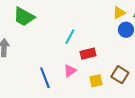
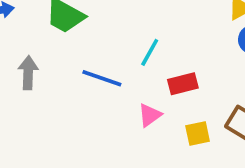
blue line: (45, 78) -> (102, 78), moved, turned -50

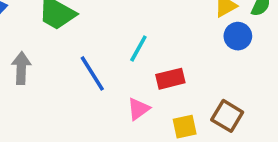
blue line: (102, 78) -> (92, 73), turned 39

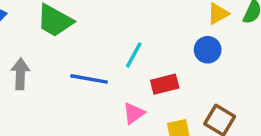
blue circle: (238, 36) -> (208, 50), moved
blue line: (92, 73) -> (89, 79), turned -48

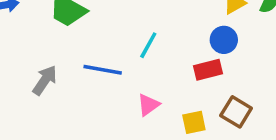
gray arrow: (20, 74) -> (45, 80), moved, turned 32
red rectangle: (165, 84) -> (208, 70), moved

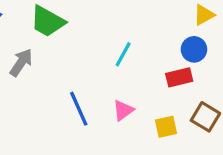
blue line: (103, 70) -> (79, 109), moved, turned 56
gray arrow: (45, 80) -> (21, 63), moved

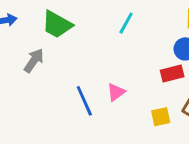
cyan line: (123, 54) -> (126, 23), moved
pink triangle: (123, 110) -> (116, 92), moved

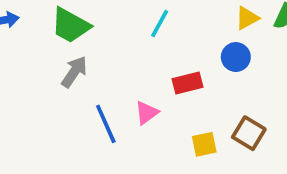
gray arrow: (34, 61) -> (74, 72), moved
red rectangle: (172, 73) -> (188, 83), moved

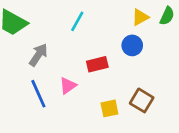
gray arrow: (74, 72) -> (38, 55), moved

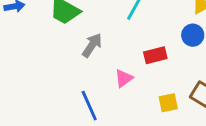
blue line: (38, 94) -> (89, 106), moved

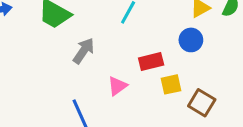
yellow square: (168, 103) -> (171, 84), moved

